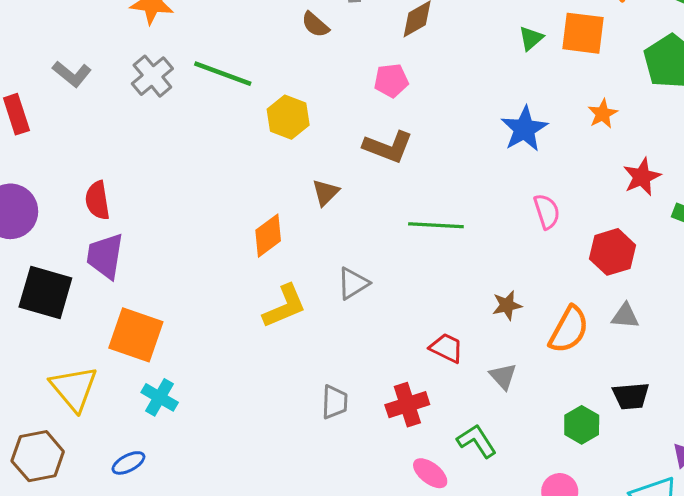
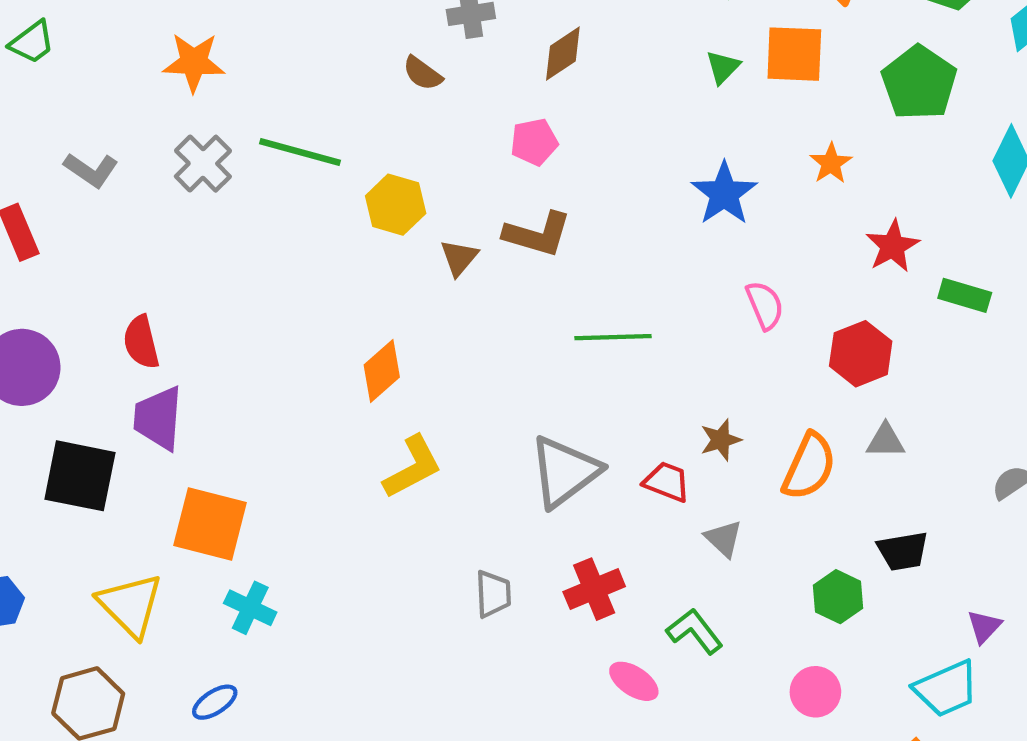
brown triangle: (326, 192) -> (459, 258), moved
gray triangle: (353, 283) -> (565, 472), moved, size x1.6
red trapezoid: (446, 348) -> (667, 482), moved

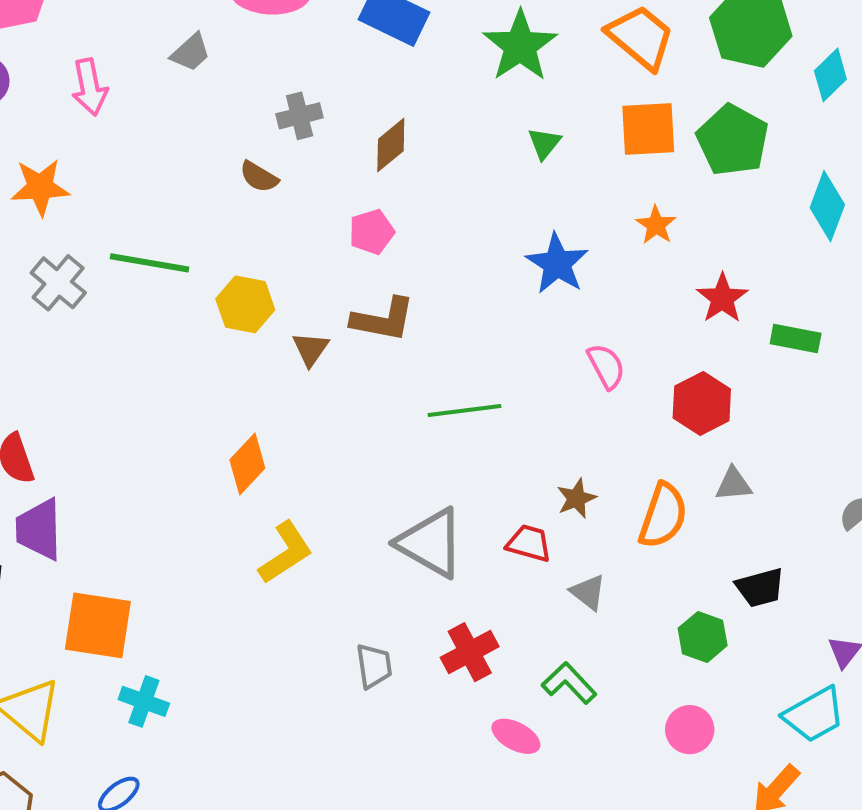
orange square: (794, 54) -> (648, 129), moved
gray triangle: (565, 472) -> (431, 543), turned -48

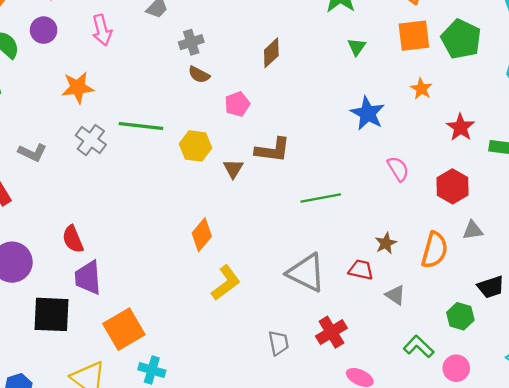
gray cross: (300, 116) -> (191, 42), moved
pink pentagon: (372, 232) -> (237, 104), moved
orange square: (98, 625) -> (124, 329), turned -36
green L-shape: (569, 683) -> (419, 347), moved

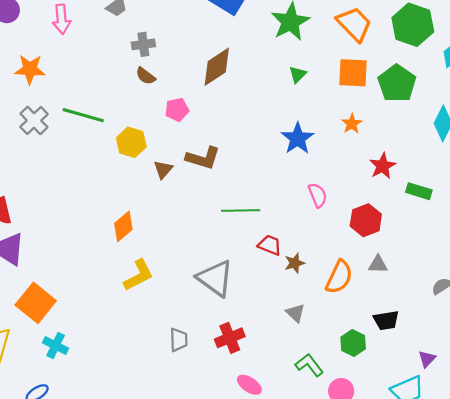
brown diamond: (271, 53) -> (217, 67), size x1.4
red trapezoid: (361, 270) -> (270, 245), moved
orange square: (124, 329) -> (36, 303), turned -30

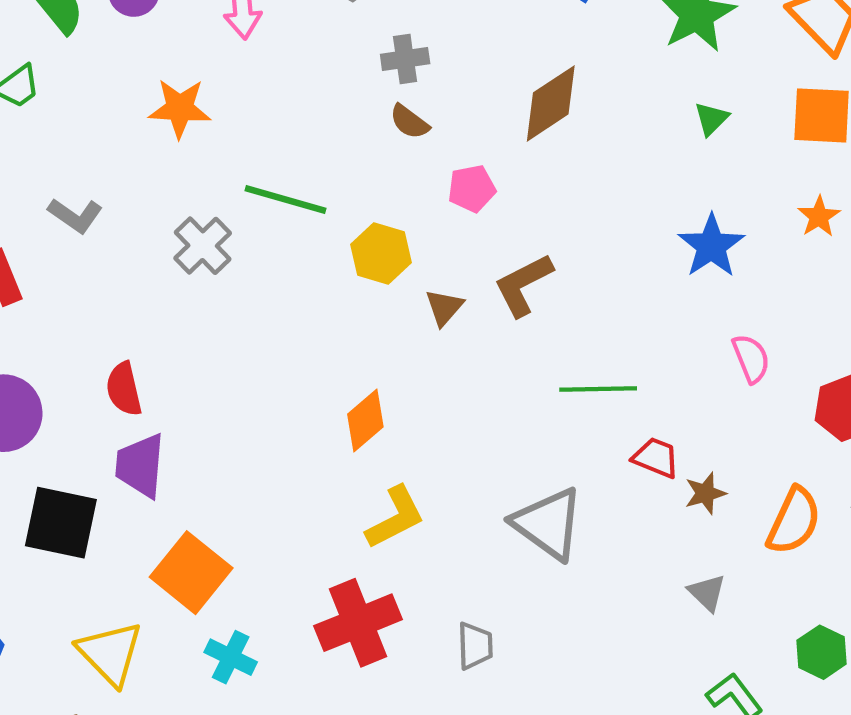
gray cross: (34, 120) -> (203, 246), moved
brown L-shape: (203, 158) -> (523, 285), turned 136
red cross: (230, 338) -> (358, 623), moved, size x1.4

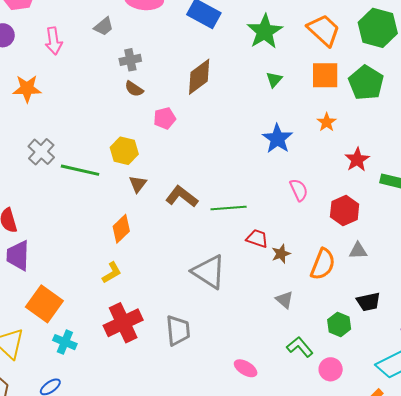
green line: (286, 200) -> (80, 170), moved
brown L-shape: (523, 285) -> (182, 196), moved, turned 68
brown triangle: (444, 307) -> (138, 184), moved
yellow L-shape: (395, 517) -> (112, 273), moved, size x0.7
gray trapezoid: (475, 646) -> (178, 330), size x1.4

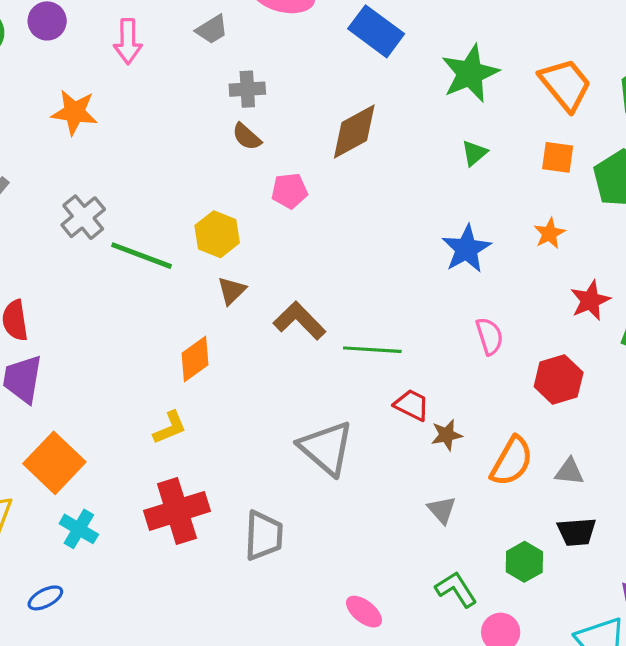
orange square: (325, 75) -> (558, 157), size x0.7
gray triangle: (358, 251) -> (569, 472), moved

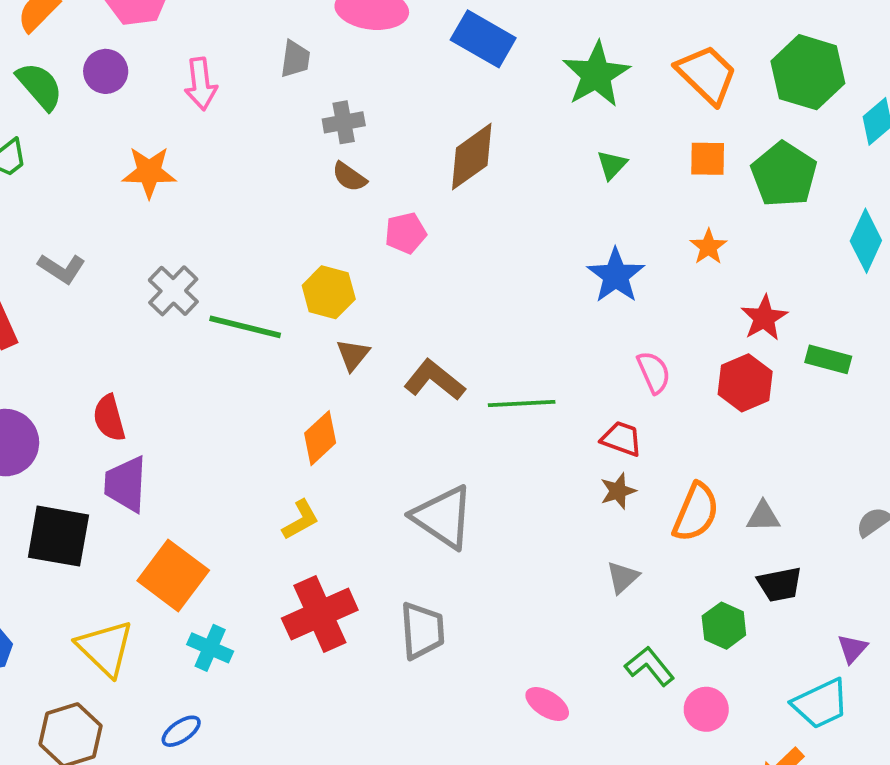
gray trapezoid: (212, 29) -> (295, 59), turned -44
red hexagon: (559, 380) -> (745, 383), moved
red trapezoid: (412, 405) -> (622, 439), moved
gray triangle: (326, 448) -> (443, 517), moved
gray triangle: (442, 510) -> (623, 577), turned 36

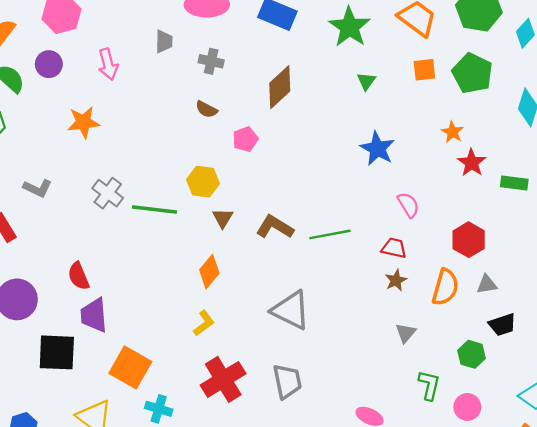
gray cross: (344, 122) -> (211, 61), moved, turned 30
orange star: (708, 247) -> (452, 132), moved
red hexagon: (745, 383) -> (469, 240), moved
green L-shape: (650, 666) -> (429, 385), turned 60

